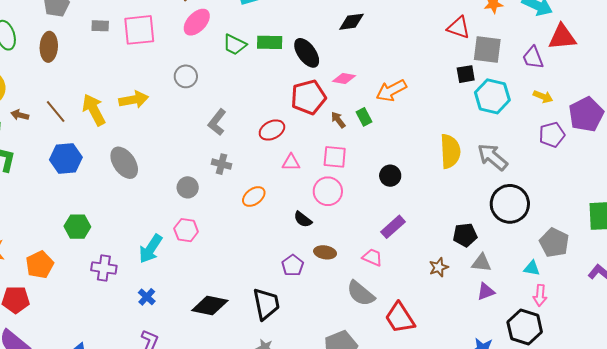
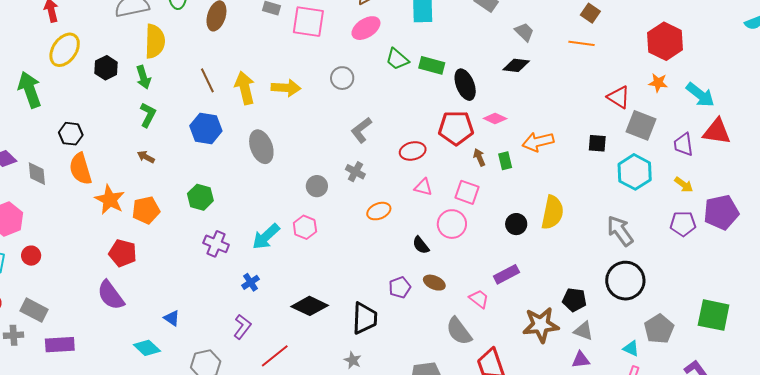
black square: (466, 74) -> (597, 143), moved
brown arrow: (20, 115) -> (146, 157), moved
yellow semicircle: (450, 151) -> (552, 212), moved
orange pentagon: (40, 265) -> (146, 210), moved
brown star: (439, 267) -> (541, 325), size x1.8

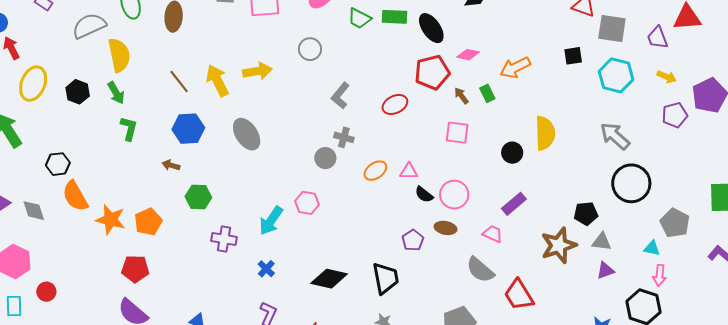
brown arrow: (146, 157) -> (171, 165), moved
gray circle: (317, 186) -> (325, 158), moved
pink triangle: (423, 187) -> (409, 171), moved
pink circle: (452, 224) -> (454, 195), moved

